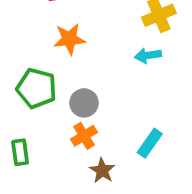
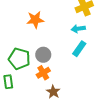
green pentagon: (37, 88) -> (19, 59), moved
cyan rectangle: (150, 143) -> (79, 49), moved

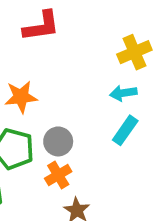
orange star: (35, 20) -> (21, 97), moved

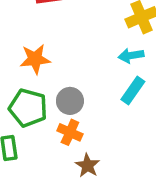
orange cross: (58, 175) -> (70, 132), turned -35

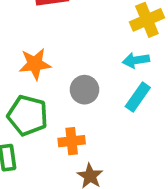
gray circle: (70, 101) -> (85, 90), moved
orange cross: (70, 132) -> (72, 141), turned -30

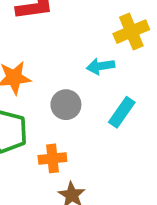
cyan arrow: (136, 60) -> (101, 66), moved

